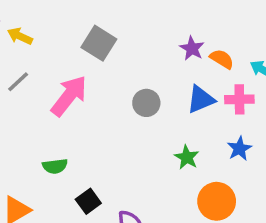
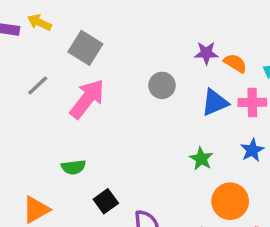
yellow arrow: (20, 36) -> (39, 22), moved
gray square: (99, 43) -> (85, 48), moved
purple star: (192, 48) -> (206, 53), turned -30
gray circle: (146, 103) -> (162, 85), moved

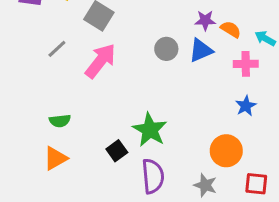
blue triangle: (215, 102) -> (201, 50), moved
green star: (201, 159) -> (150, 130), moved, size x1.6
green semicircle: (73, 167) -> (60, 121), moved

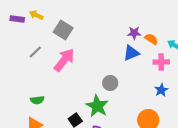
gray circle: (166, 49) -> (110, 83), moved

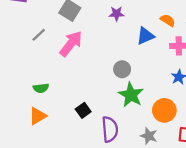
purple star: (134, 33) -> (117, 14), moved
green star: (97, 106) -> (131, 95), moved

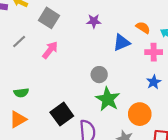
pink arrow: (71, 44) -> (50, 50), size x0.7
black square: (83, 110) -> (62, 114), size x1.5

